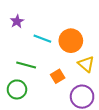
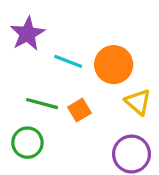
purple star: (17, 21) -> (27, 34), size x1.5
orange square: (58, 76) -> (80, 110), moved

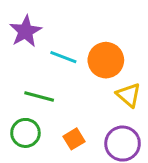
orange square: (80, 110) -> (74, 139), moved

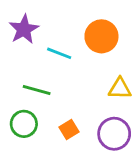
orange circle: (106, 60) -> (101, 36), moved
yellow triangle: (129, 95) -> (120, 89), turned -40

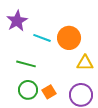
orange circle: (101, 36) -> (69, 38), moved
green circle: (24, 124) -> (28, 90), moved

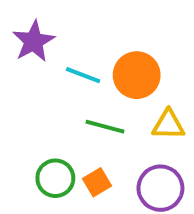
green line: (26, 64) -> (105, 127), moved

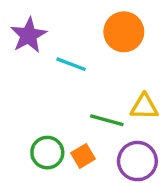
orange circle: (137, 75) -> (124, 32), moved
green line: (105, 127) -> (107, 120), moved

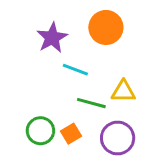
purple star: (29, 35) -> (52, 38), moved
cyan line: (71, 64) -> (75, 70), moved

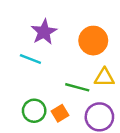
orange circle: (106, 27) -> (93, 41), moved
cyan line: (75, 70) -> (30, 59), moved

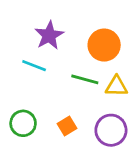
green line: (77, 87) -> (85, 79), moved
green circle: (34, 111) -> (23, 123), moved

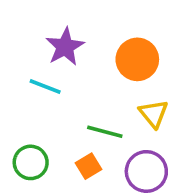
green line: (85, 79) -> (105, 132), moved
yellow triangle: (116, 86) -> (154, 114), turned 50

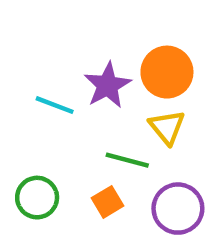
purple star: (65, 47) -> (108, 85), moved
yellow triangle: (154, 114) -> (167, 127), moved

